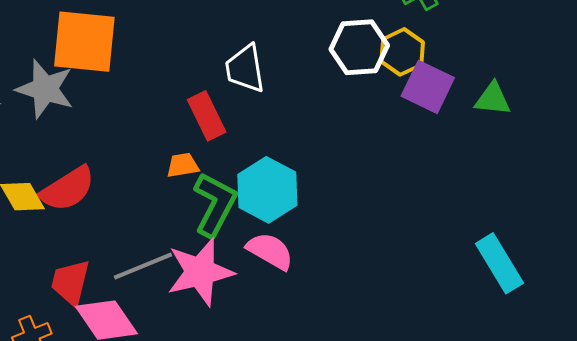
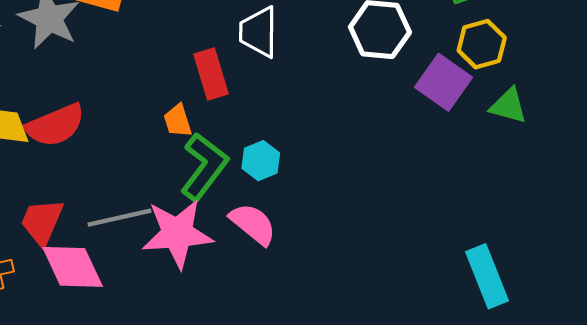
yellow hexagon: (402, 52) -> (482, 44), moved
orange trapezoid: (183, 165) -> (178, 121), turned -108
cyan hexagon: (267, 190) -> (261, 161), size x0.6

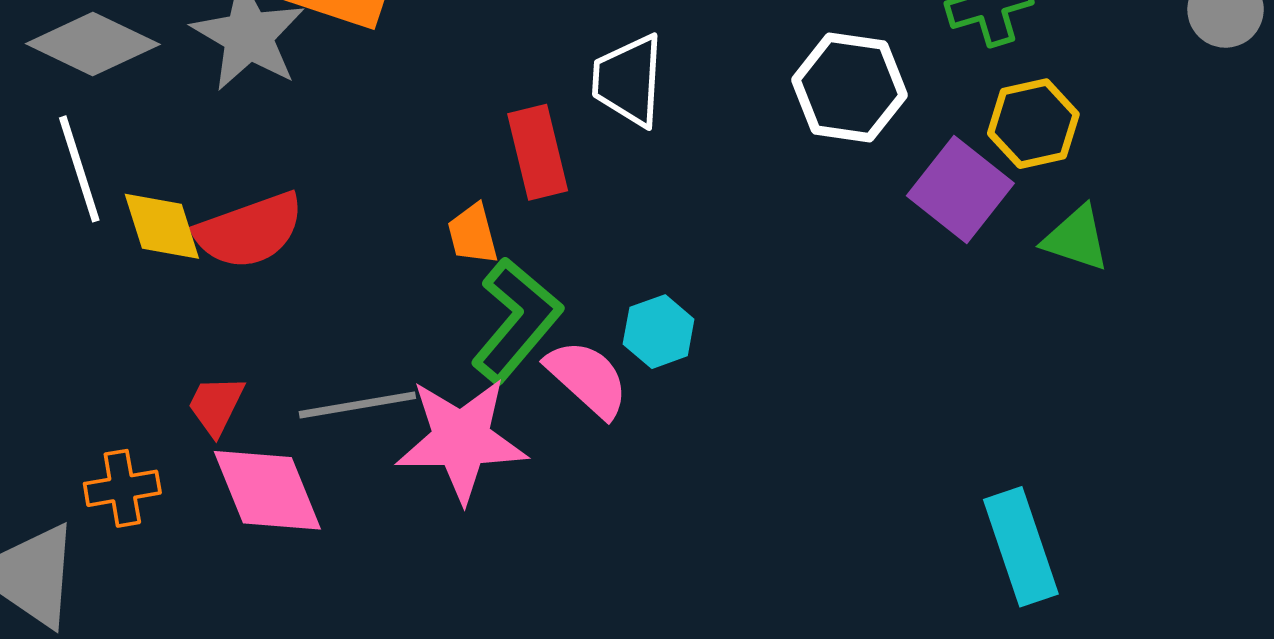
cyan hexagon: (261, 161) -> (659, 332), moved
red trapezoid: (42, 222) -> (216, 405), size x0.7
pink semicircle: (253, 224) -> (587, 379), moved

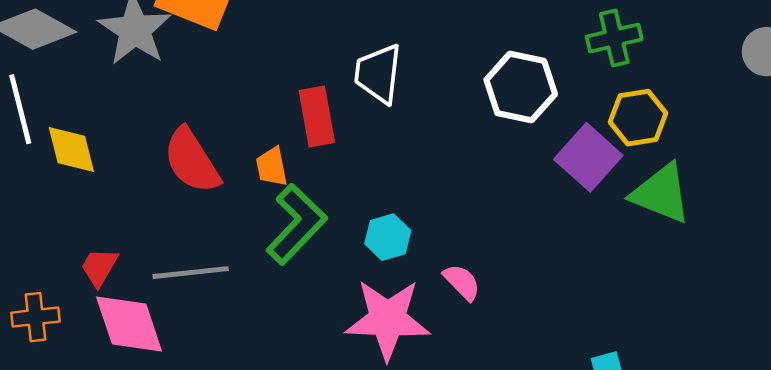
red semicircle: (249, 231) -> (192, 161), moved, turned 74
green triangle: (1076, 238) -> (661, 193), size x1.4
pink semicircle: (587, 379) -> (462, 282), moved, size x0.7
pink star: (461, 439) -> (388, 319), moved

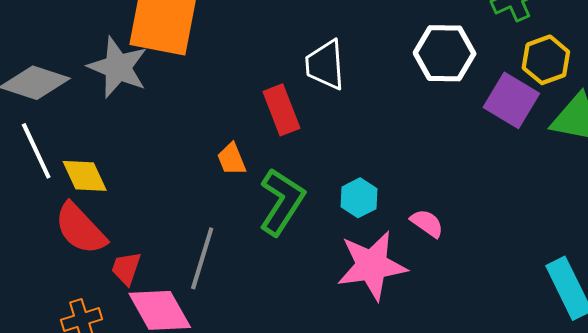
red semicircle: (192, 161) -> (80, 229), moved
orange trapezoid: (272, 167) -> (232, 159), moved
gray line: (191, 273) -> (202, 258), turned -56

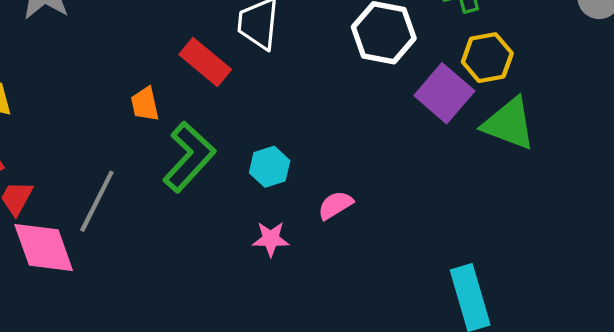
red rectangle: (281, 110) -> (205, 62), turned -39
pink semicircle: (427, 223) -> (335, 205), turned -76
pink star: (372, 266) -> (271, 239), size x0.5

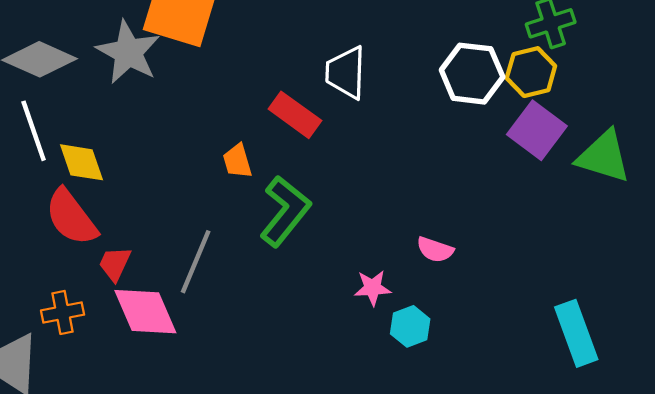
yellow hexagon: (487, 58) -> (531, 72), moved
cyan hexagon: (270, 167) -> (410, 326), moved
pink semicircle: (335, 205) -> (435, 250), turned -126

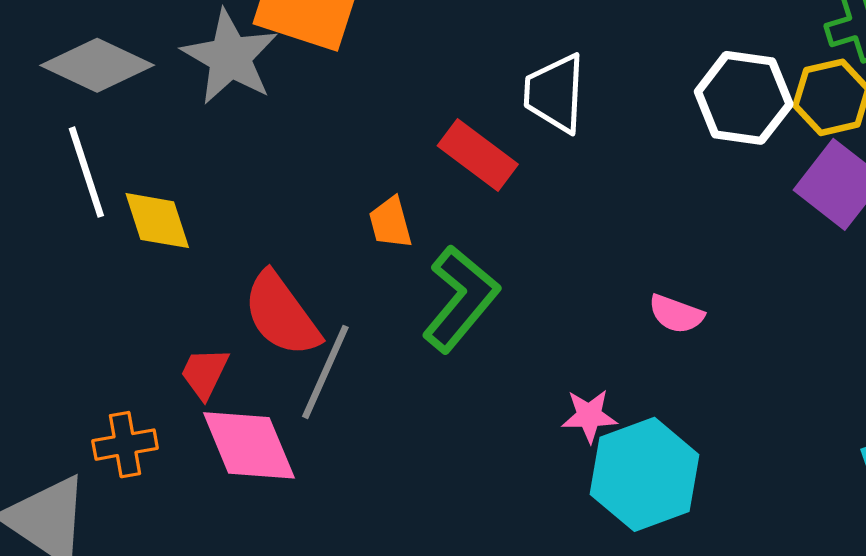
red semicircle: (71, 217) -> (281, 314), moved
pink semicircle: (435, 250) -> (676, 314), moved
cyan hexagon: (410, 326) -> (645, 474), size x1.8

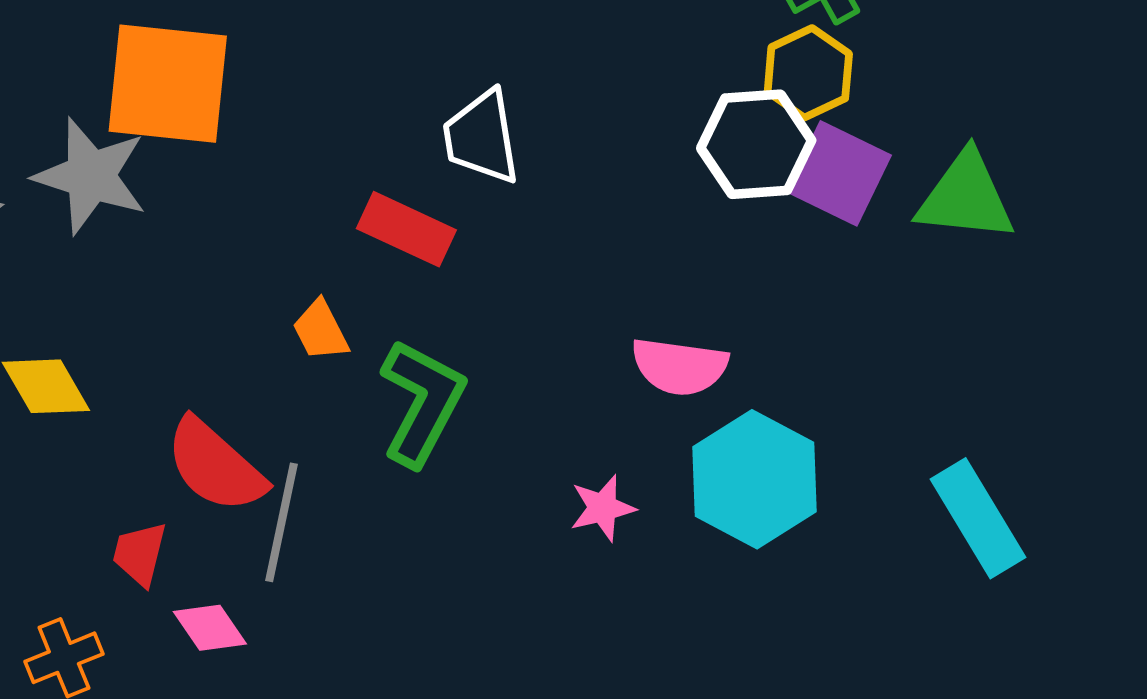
white hexagon: (744, 98) -> (756, 144), moved
pink semicircle: (676, 314) -> (679, 366), size x1.4
pink diamond: (249, 445) -> (210, 628), size x0.6
cyan hexagon: (645, 474) -> (755, 479), moved

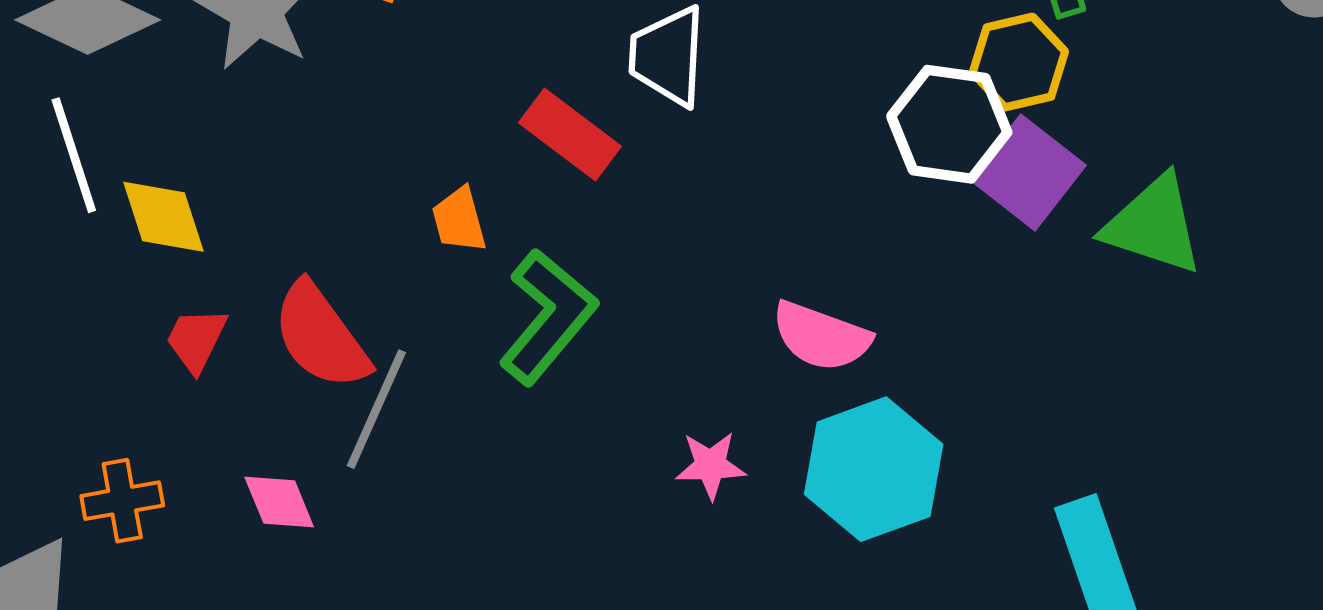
red trapezoid: (140, 554) -> (196, 340), moved

